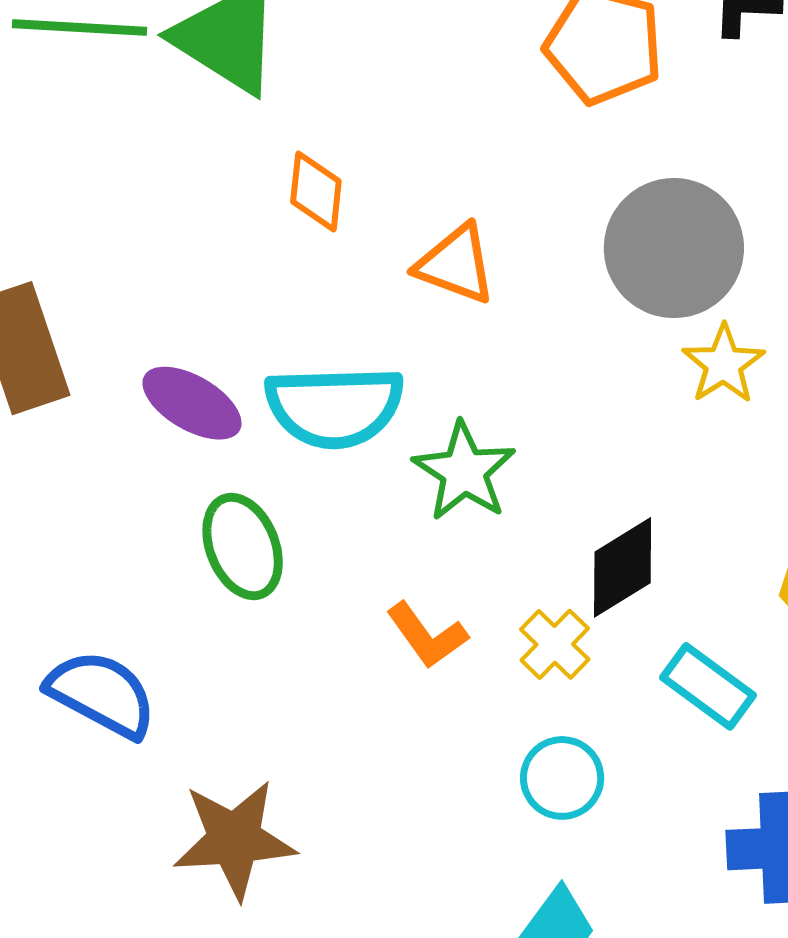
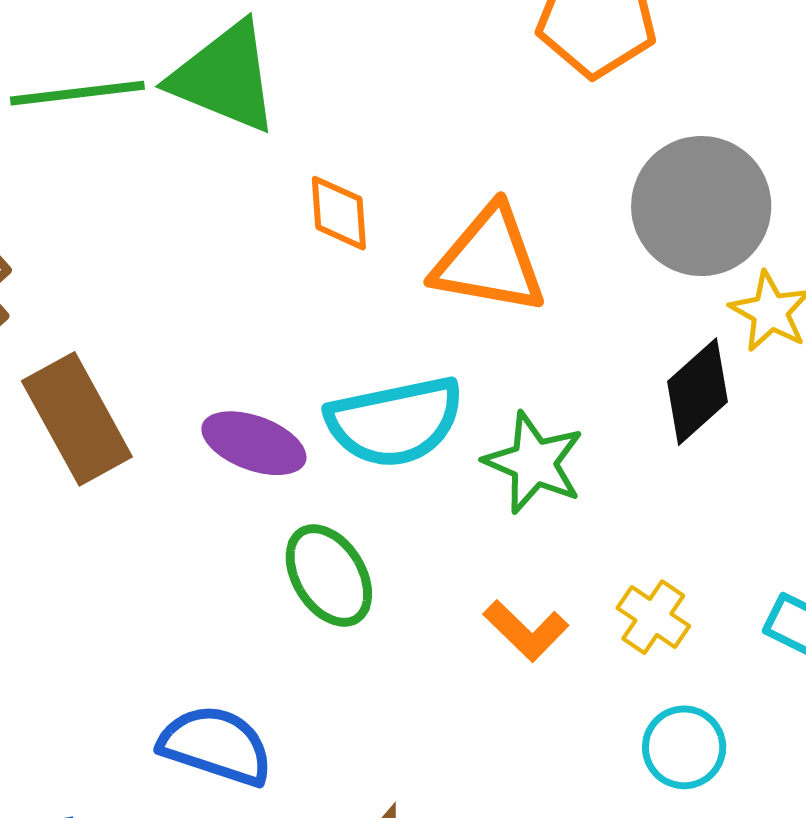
orange triangle: (456, 264) -> (489, 260), size x1.4
black diamond: (623, 567) -> (698, 392), moved

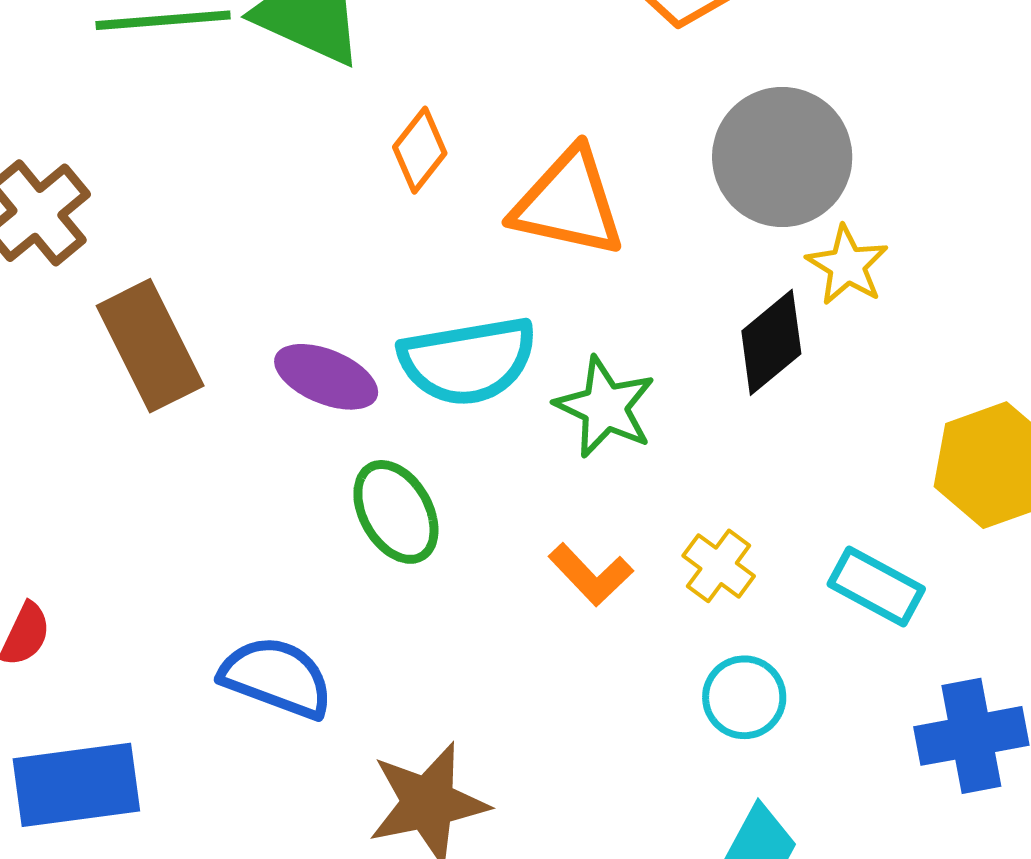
orange diamond: (339, 213) -> (420, 150), turned 40

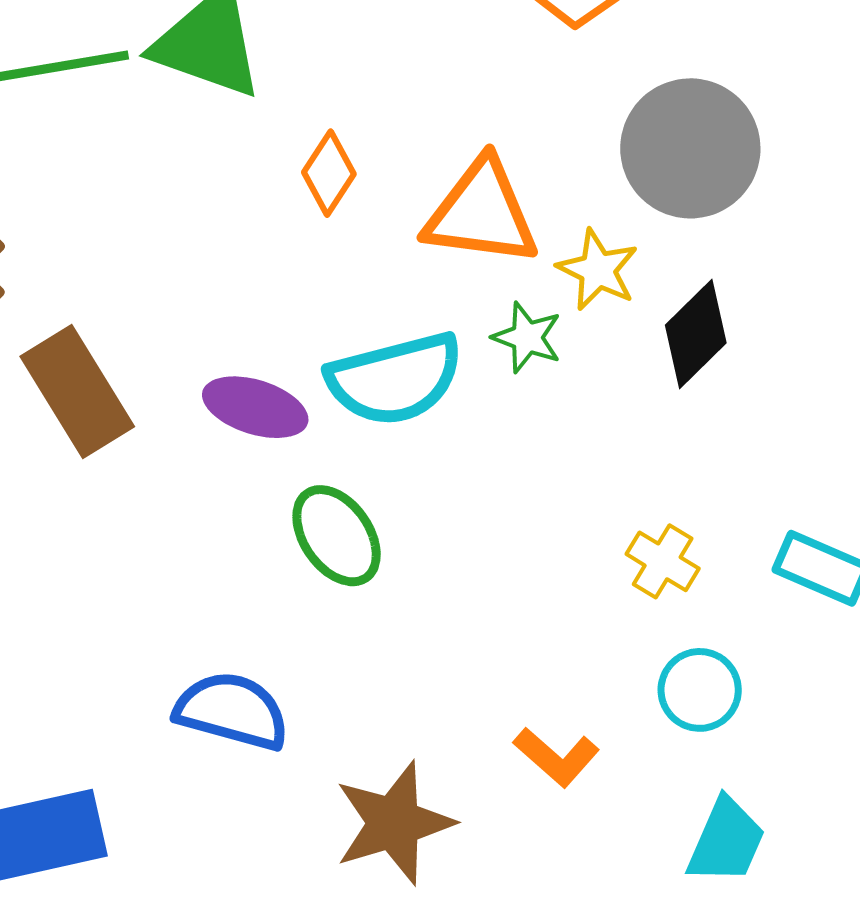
yellow star: (847, 265) -> (598, 270), moved
green star: (605, 407) -> (527, 337), moved, size x0.7
orange L-shape: (591, 575) -> (556, 757), moved

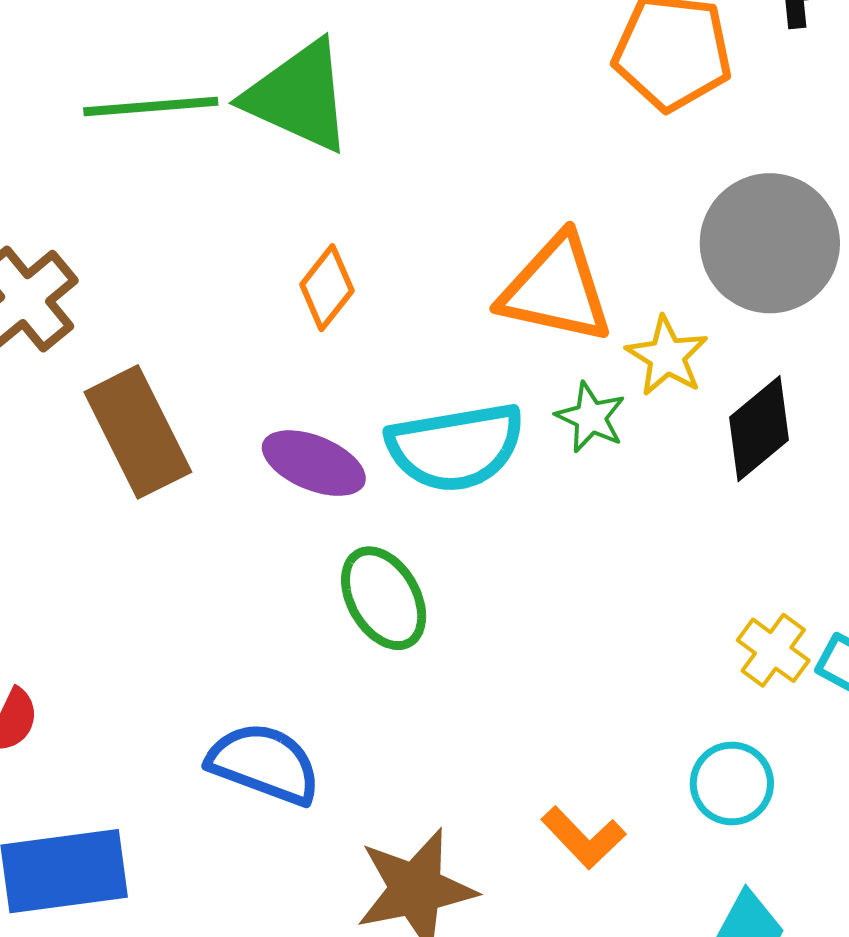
orange diamond: (329, 173) -> (327, 288), moved
yellow cross: (663, 561) -> (773, 650), moved

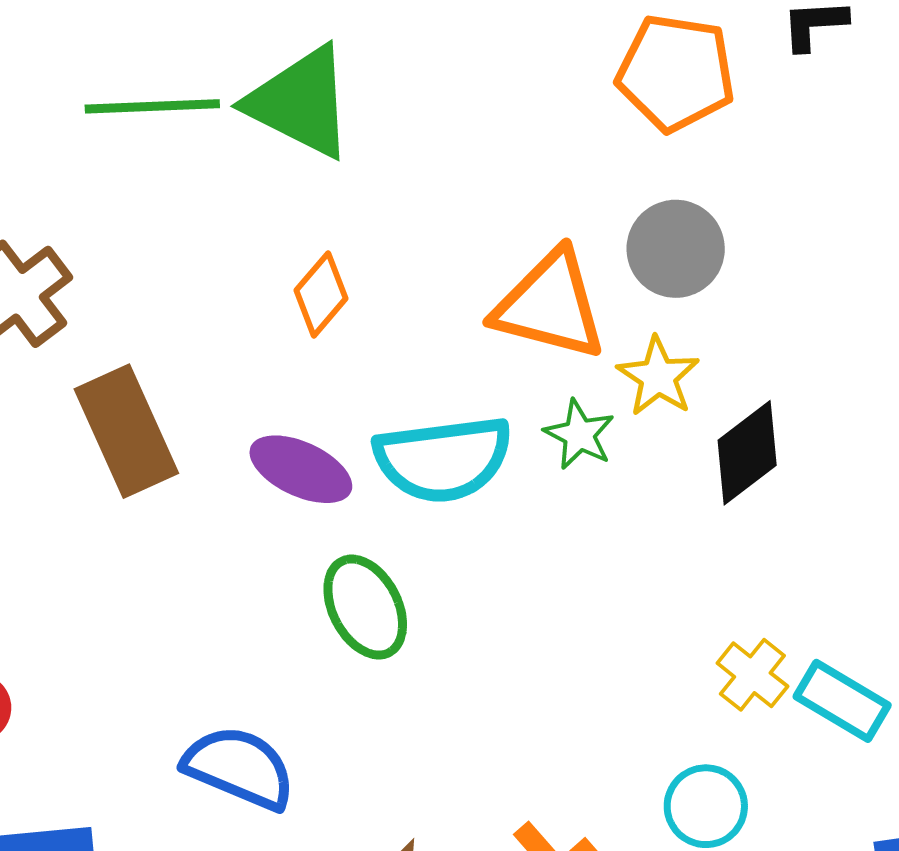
gray circle: (770, 243) -> (676, 249), moved, size x0.7

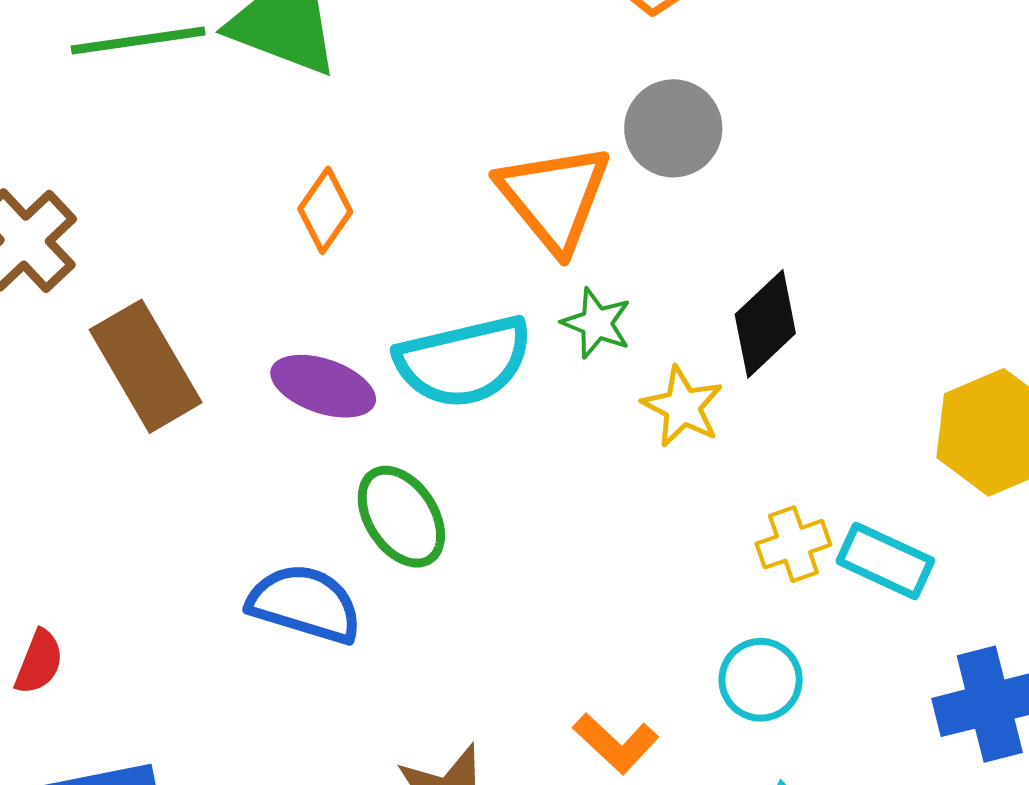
orange triangle: (550, 305) -> (554, 197), turned 42
yellow star: (658, 377) -> (683, 407), moved
yellow cross: (752, 675) -> (793, 544), turned 38
blue semicircle: (239, 767) -> (305, 604), moved

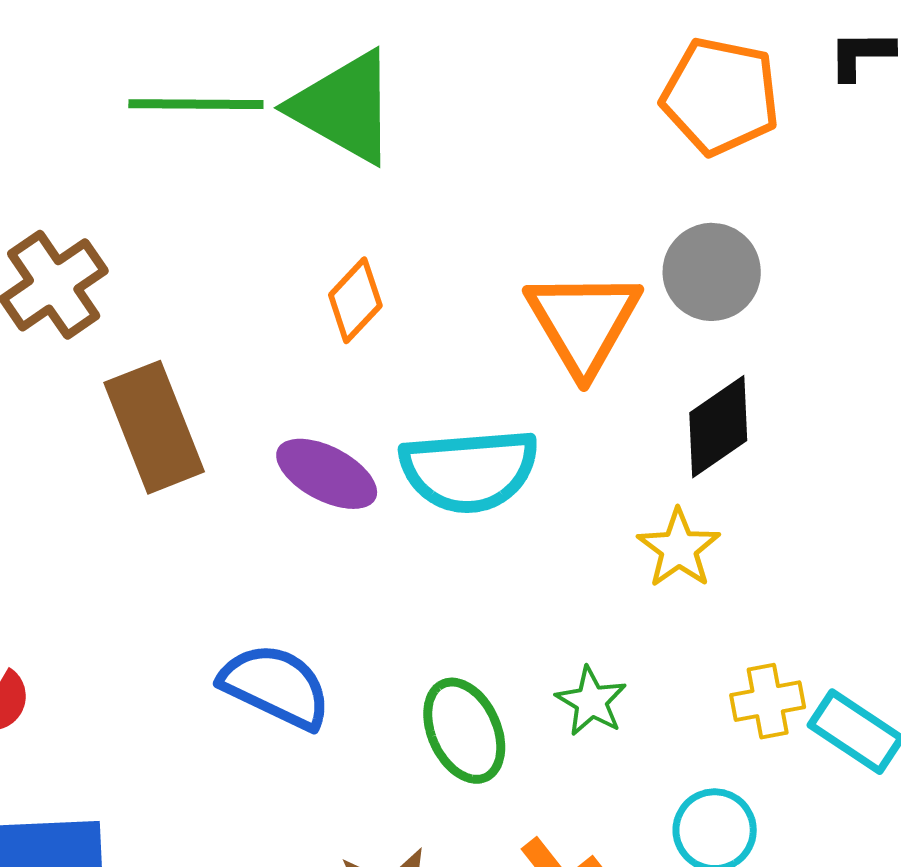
green star: (597, 323) -> (591, 701), moved
black diamond: (765, 324) -> (718, 427), moved
green ellipse: (401, 517) -> (464, 731), moved

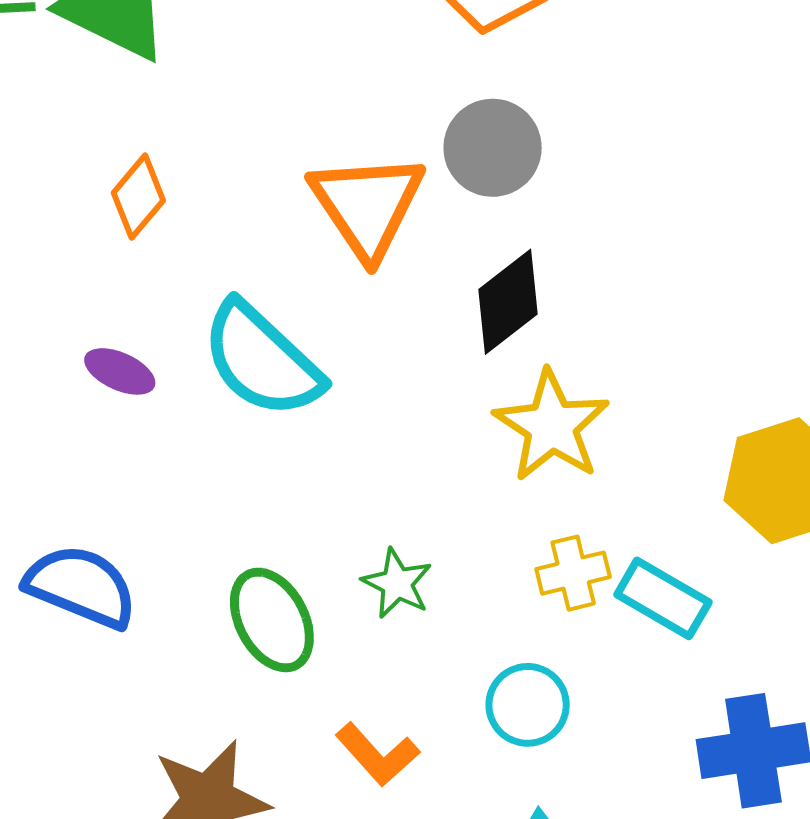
cyan semicircle: (469, 471) -> (262, 360), turned 51
purple ellipse: (327, 474) -> (120, 371), size x0.7
yellow star: (679, 548) -> (552, 426), moved, size x1.4

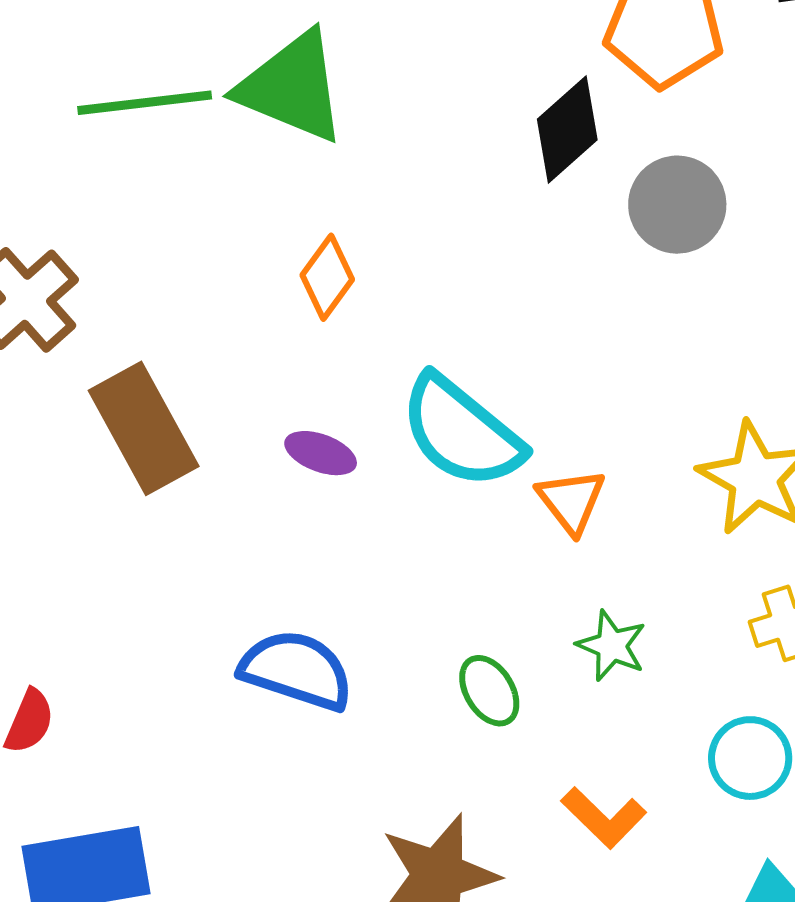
orange triangle: (367, 205) -> (571, 501), moved, size x0.6
black diamond: (508, 302) -> (567, 129), moved
green ellipse: (272, 620) -> (489, 691), size x0.7

